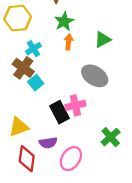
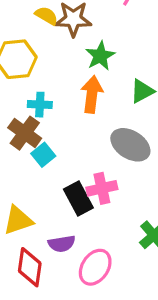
green star: (64, 21) -> (100, 56), moved
orange arrow: (69, 42) -> (92, 94), size x1.5
cyan cross: (33, 49) -> (40, 105), turned 35

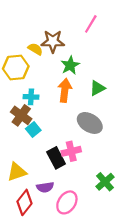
yellow semicircle: (47, 16) -> (35, 49), moved
red diamond: (30, 267) -> (24, 202), turned 30

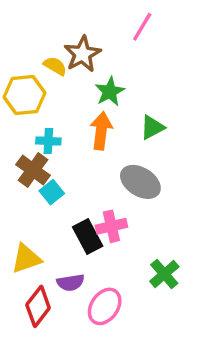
brown star: (53, 41) -> (82, 54), turned -30

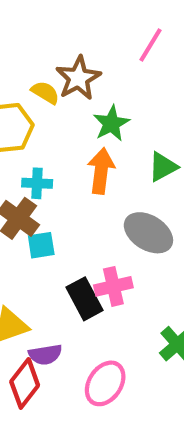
cyan square: (52, 192) -> (41, 245), turned 30
purple semicircle: (71, 283) -> (45, 355), moved

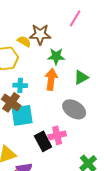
brown star: (78, 78) -> (40, 34), turned 30
green star: (111, 123) -> (56, 56), turned 30
cyan square: (41, 245) -> (22, 115), size x1.6

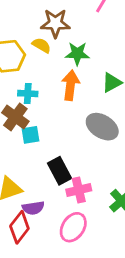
yellow semicircle: (24, 41) -> (42, 45), moved
cyan square: (22, 115) -> (31, 135), size x0.6
pink cross: (57, 135) -> (79, 190), moved

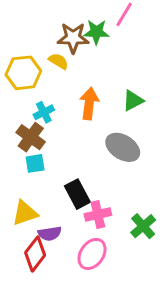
green star: (77, 54) -> (96, 32), moved
cyan cross: (28, 94) -> (44, 112), turned -30
cyan square: (31, 135) -> (35, 163), moved

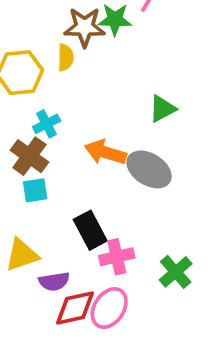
yellow semicircle: (58, 61) -> (66, 57), turned 60
orange arrow: (89, 103) -> (105, 152), moved, turned -80
red diamond: (35, 254) -> (75, 308), moved, turned 40

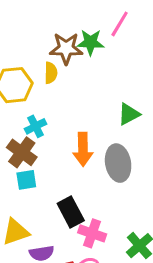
orange arrow: (105, 152) -> (83, 149), turned -108
gray ellipse: (149, 169) -> (118, 163), turned 48
pink cross: (117, 257) -> (92, 233), turned 32

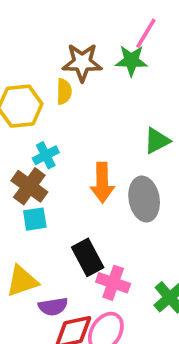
green star: (91, 42) -> (131, 61), moved

